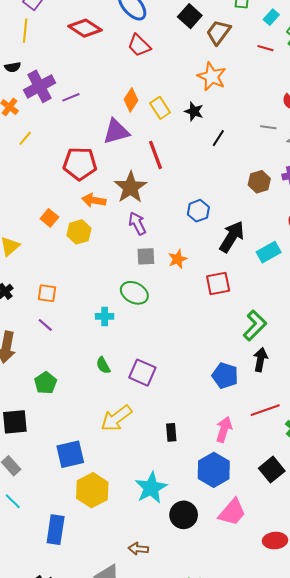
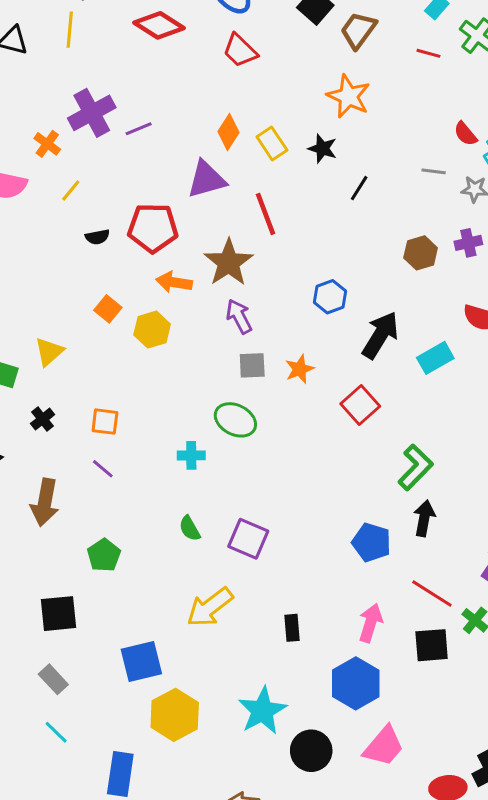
black semicircle: (13, 67) -> (97, 237), moved
red square: (218, 283) -> (360, 405), turned -30
red line: (265, 410) -> (432, 594), turned 52
black square: (272, 470) -> (432, 645), moved, turned 35

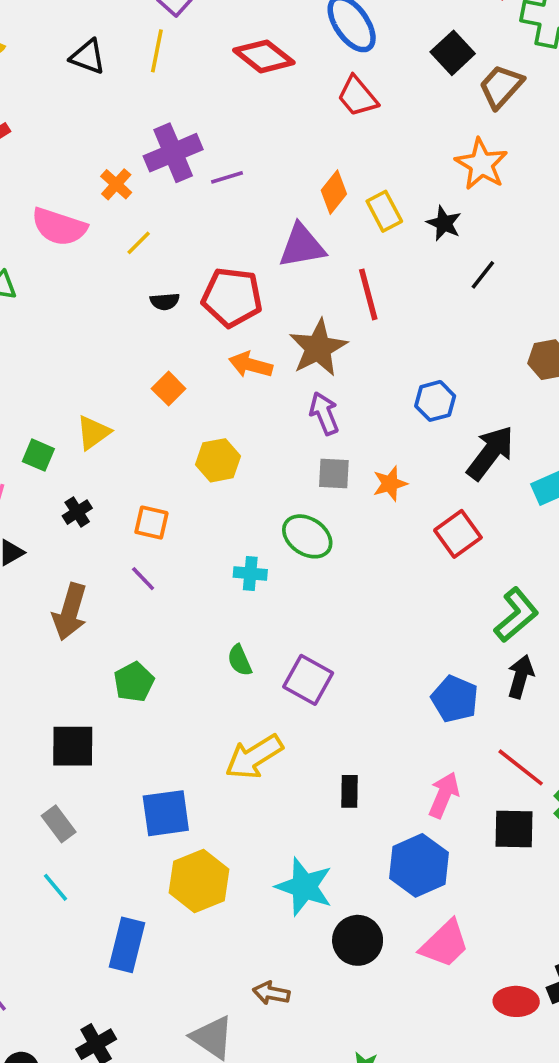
yellow hexagon: (152, 330) -> (218, 460), moved
cyan star: (262, 711) -> (304, 887), turned -30

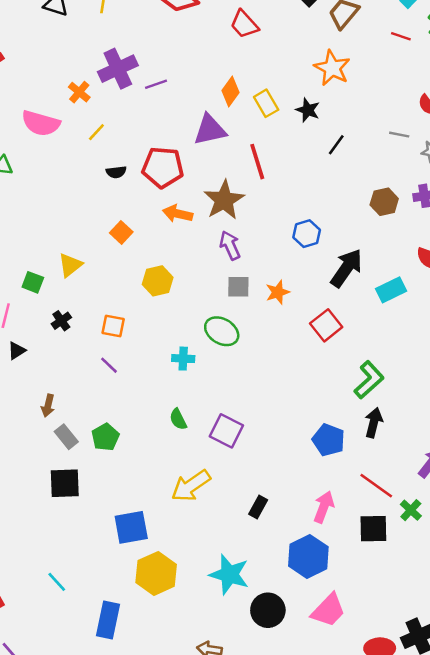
brown arrow: (70, 612) -> (48, 406), moved, size x0.6
black rectangle: (350, 791) -> (258, 507), turned 30
gray rectangle: (59, 824) -> (66, 437), moved

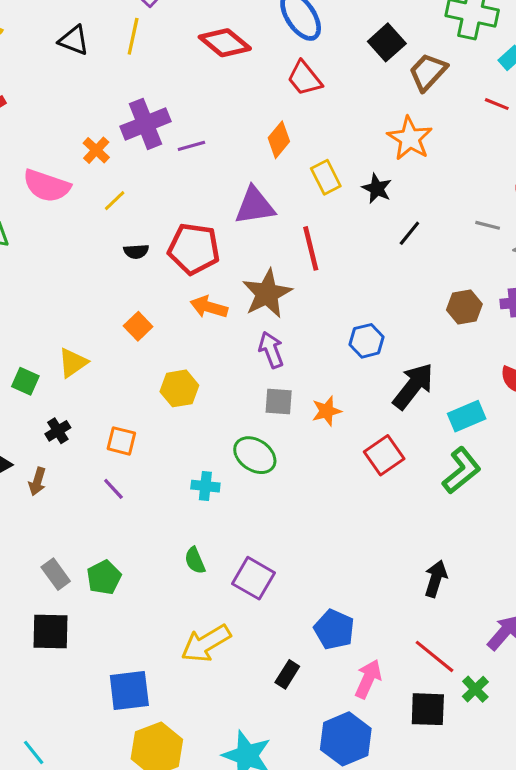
orange diamond: (231, 91) -> (279, 140), moved
green L-shape: (369, 380) -> (462, 471), moved
brown arrow: (48, 406) -> (37, 481), moved
blue pentagon: (329, 440) -> (334, 629), moved

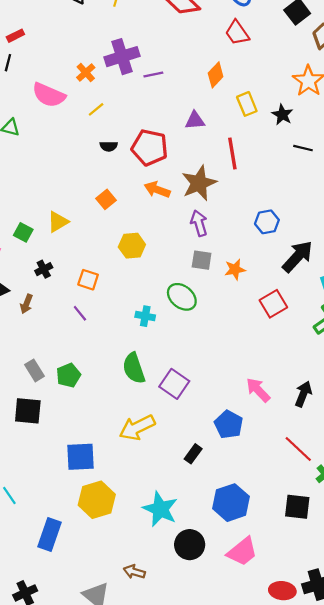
purple triangle: (255, 206) -> (195, 120), size x0.7
black line: (409, 233) -> (303, 148), turned 60
green semicircle: (195, 560) -> (134, 368), size x1.6
pink arrow: (368, 679) -> (258, 390), moved, turned -72
black square: (428, 709) -> (297, 507), moved

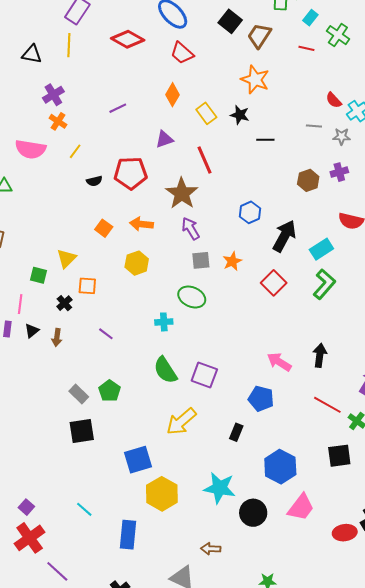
purple cross: (122, 57) -> (53, 95), moved, size x0.7
orange arrow: (157, 190) -> (142, 224), moved
orange square: (88, 280) -> (87, 286), moved

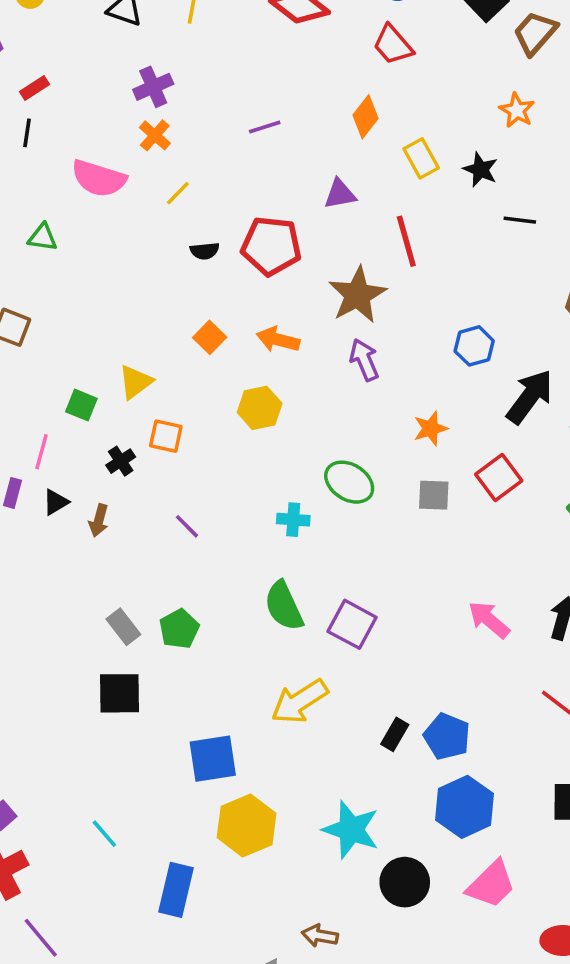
orange star: (255, 80) -> (517, 110), size x0.7
gray square: (201, 260) -> (434, 495), moved
blue pentagon: (261, 399) -> (447, 736), moved

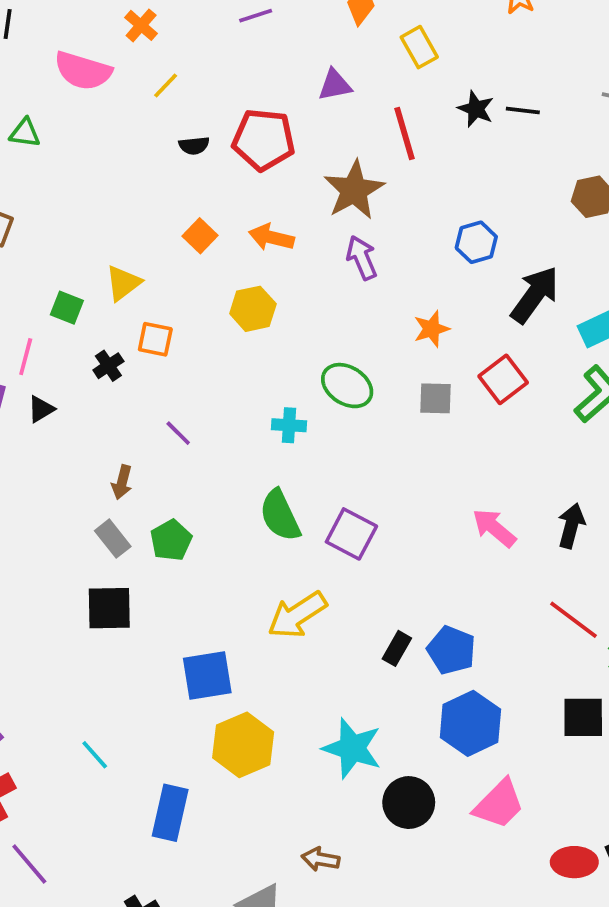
black star: (480, 170) -> (476, 109), moved
brown arrow: (99, 520) -> (122, 482), moved

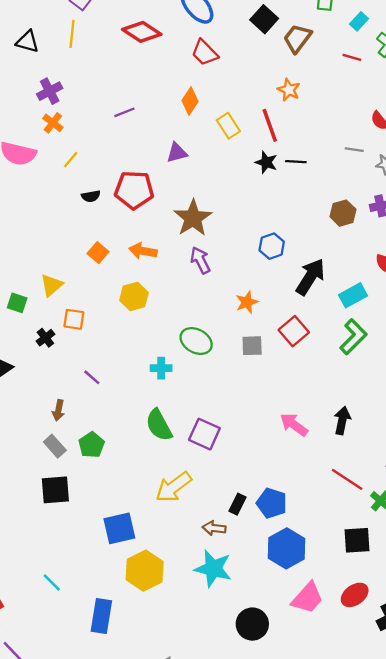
red line: (405, 134) -> (270, 125), moved
black circle: (409, 803) -> (252, 624), moved
brown arrow: (321, 859) -> (214, 528), moved
red ellipse: (574, 862) -> (355, 595), moved, turned -32

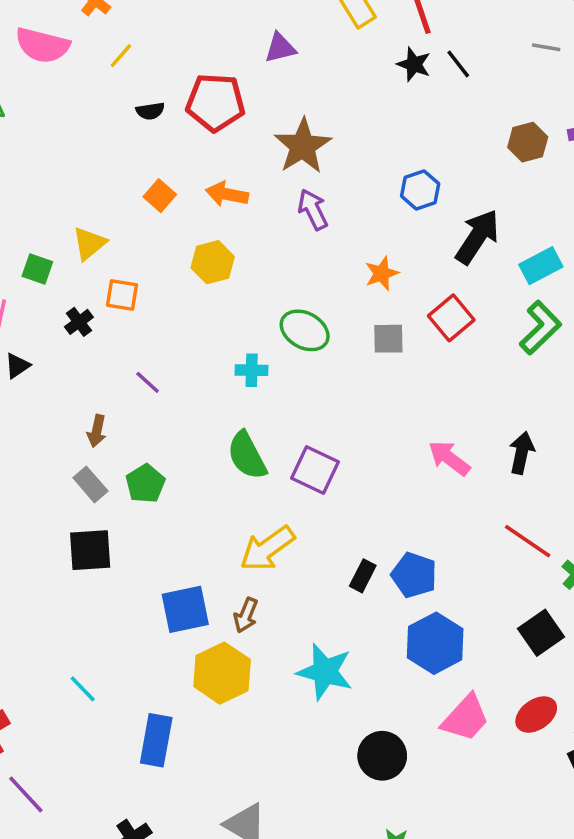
black line: (296, 162) -> (458, 64), turned 48
brown arrow: (214, 528) -> (246, 615), moved, turned -75
black square: (357, 540) -> (541, 633), turned -32

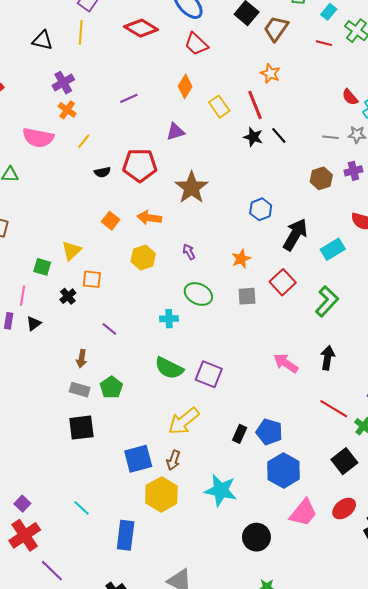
gray line: (546, 47) -> (330, 137), moved
purple arrow: (313, 209) -> (189, 252), moved, size x0.7
green L-shape: (540, 328) -> (327, 301), moved
green semicircle: (247, 456) -> (169, 368), turned -32
gray rectangle: (90, 484) -> (80, 390), turned -30

